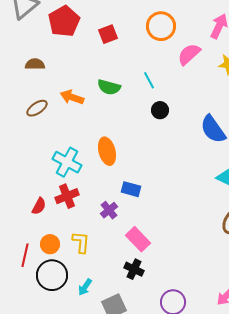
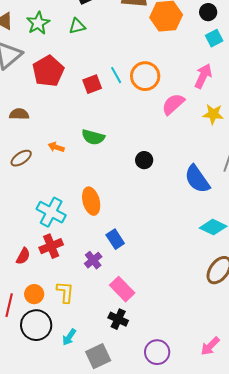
cyan line: (149, 80) -> (116, 75), moved
orange arrow: (72, 97) -> (56, 147), size x0.7
blue rectangle: (131, 189) -> (115, 239), turned 42

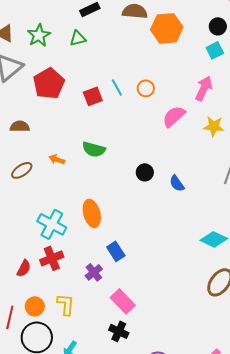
black circle: (208, 12) -> (218, 26), moved
orange circle: (145, 76) -> (146, 88), size x0.6
blue semicircle: (197, 179) -> (177, 183), moved, size x0.6

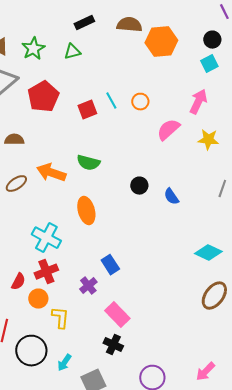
orange arrow: (57, 159) -> (51, 173), size x1.8
orange ellipse: (92, 213) -> (86, 211), moved
orange circle: (35, 306) -> (38, 299), moved

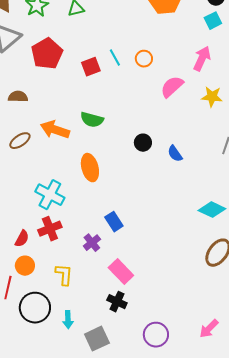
orange circle: (38, 299) -> (25, 266), moved
cyan arrow: (64, 363) -> (68, 320), turned -36

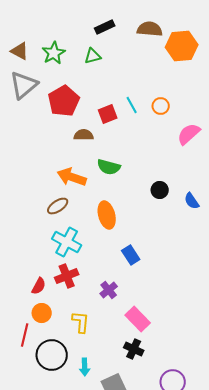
brown semicircle: (18, 97) -> (84, 135), moved
brown ellipse: (20, 141) -> (58, 206), moved
blue rectangle: (114, 222) -> (131, 255), moved

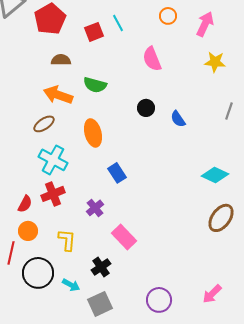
orange circle: (161, 106) -> (168, 16), moved
pink semicircle: (189, 134) -> (152, 59), moved, turned -70
brown semicircle: (84, 135) -> (61, 60), moved
black cross: (134, 349) -> (101, 267), moved, turned 30
cyan arrow: (85, 367) -> (71, 285), turned -60

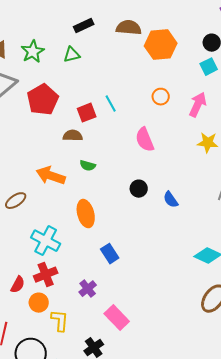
brown semicircle: (61, 60) -> (73, 136), moved
green semicircle: (95, 85) -> (88, 166), size x0.7
brown ellipse: (44, 124) -> (16, 201), moved
orange circle: (28, 231) -> (39, 303), moved

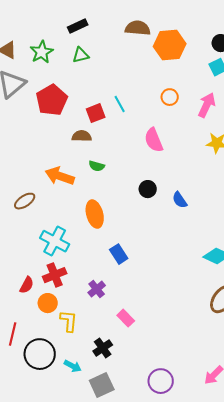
black rectangle: (84, 26) -> (78, 26), moved
pink rectangle: (117, 318) -> (126, 318), size x0.7

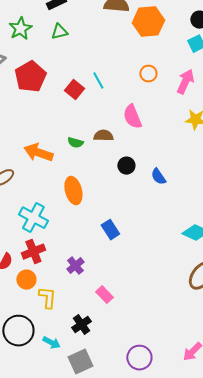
red square: (96, 113) -> (74, 90), turned -30
brown semicircle: (82, 136) -> (103, 136), moved
blue rectangle: (119, 254) -> (110, 230), moved

